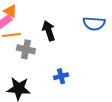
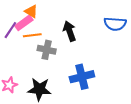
blue cross: (61, 76) -> (82, 77), size x1.6

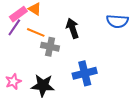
pink rectangle: (24, 23) -> (18, 14), moved
orange line: (32, 35) -> (36, 32), turned 30

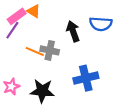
blue semicircle: (117, 21) -> (101, 24), moved
orange line: (36, 32) -> (35, 51), moved

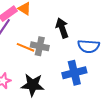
blue semicircle: (101, 24) -> (89, 46), moved

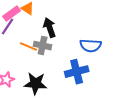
black arrow: (62, 28) -> (50, 28), moved

